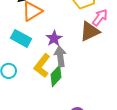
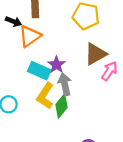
pink arrow: (100, 17) -> (109, 71), moved
cyan rectangle: (21, 38) -> (39, 71), moved

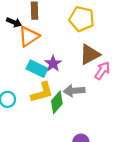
gray arrow: (65, 84) -> (74, 91), moved, turned -84
yellow L-shape: (45, 96) -> (42, 92), turned -140

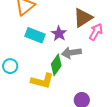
purple star: (53, 64) -> (59, 34), moved
yellow L-shape: (42, 92) -> (42, 81), moved, turned 35

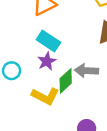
purple star: (59, 34) -> (47, 61), moved

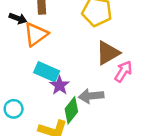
purple star: (47, 61) -> (60, 85), moved

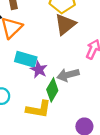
brown triangle: (108, 53) -> (65, 24), moved

